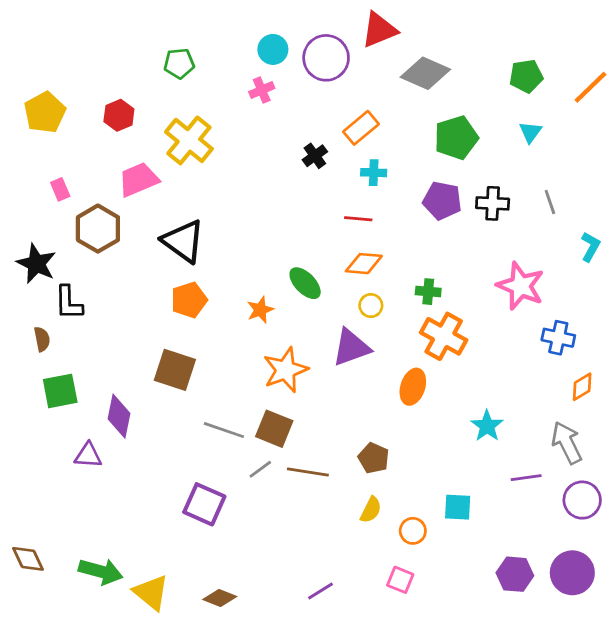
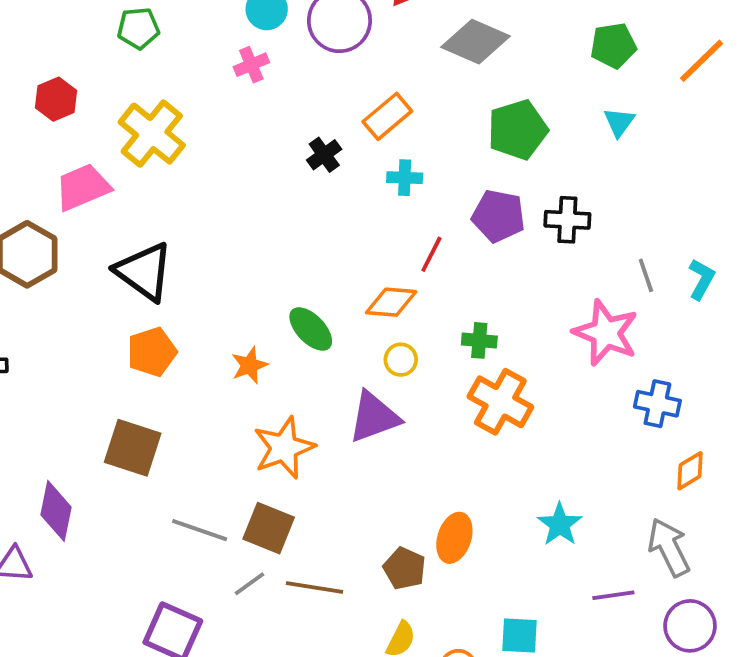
gray line: (550, 202) -> (646, 275), moved
red line: (358, 219) -> (431, 254), moved, turned -68
orange ellipse: (413, 387) -> (454, 538), moved

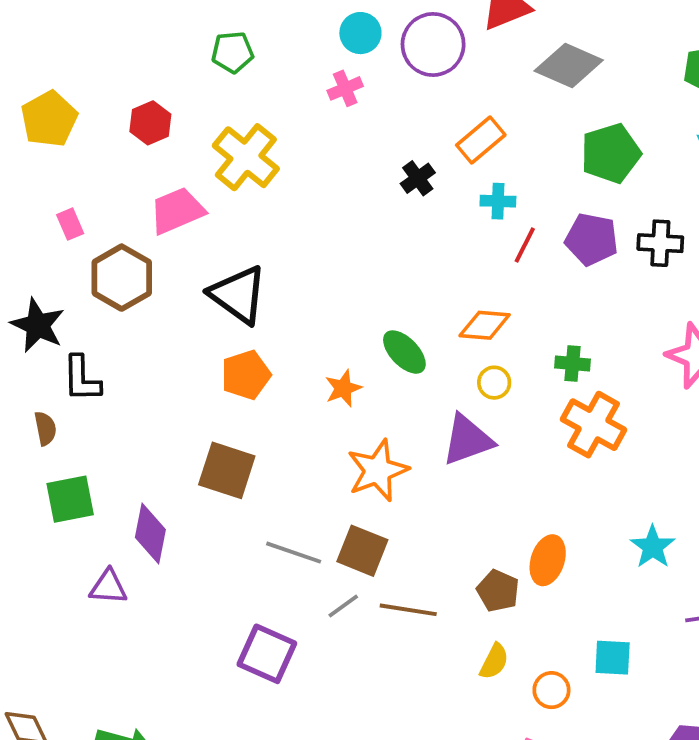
red line: (431, 254) -> (525, 245), moved

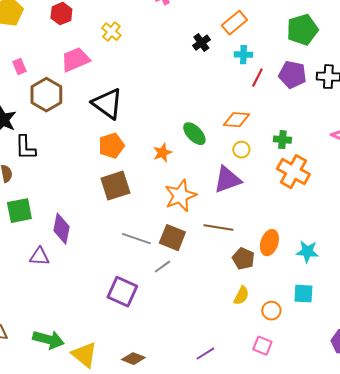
yellow cross: (246, 157) -> (111, 32), size x0.6
brown square: (227, 470) -> (115, 186), moved, turned -36
cyan star: (653, 547) -> (307, 252), moved, turned -30
brown line: (408, 610) -> (218, 228), moved

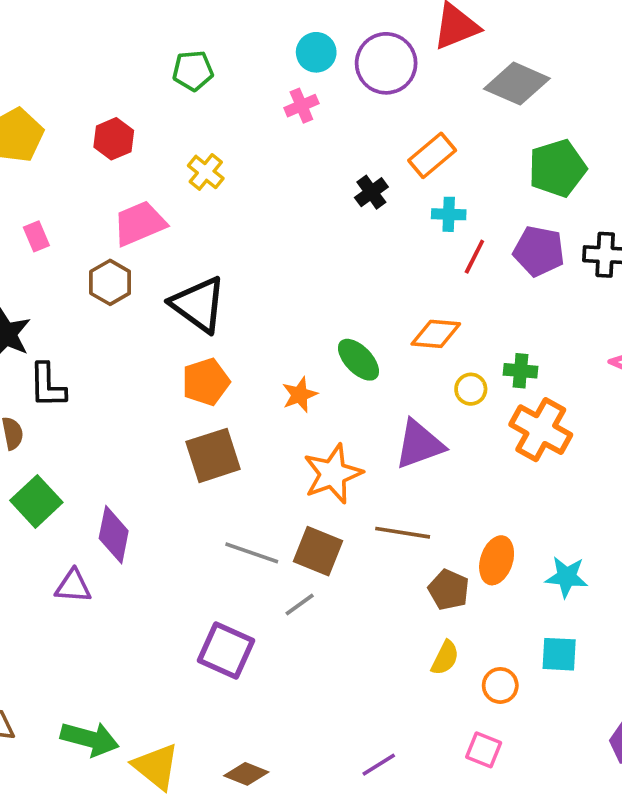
brown hexagon: (46, 95) -> (110, 282), moved, size x0.7
yellow circle: (241, 150) -> (471, 389), moved
green square: (19, 211) -> (36, 501), turned -32

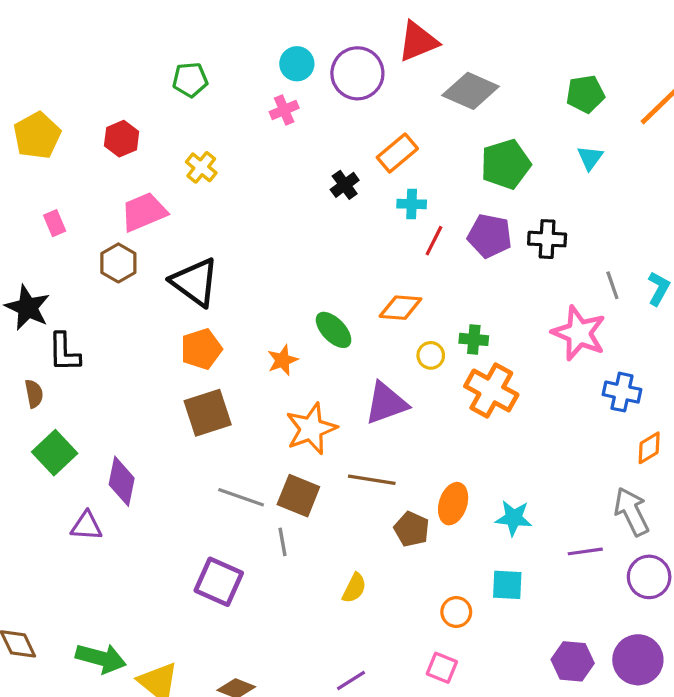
gray line: (300, 605) -> (283, 542), turned -64
yellow semicircle: (445, 658) -> (354, 588), moved

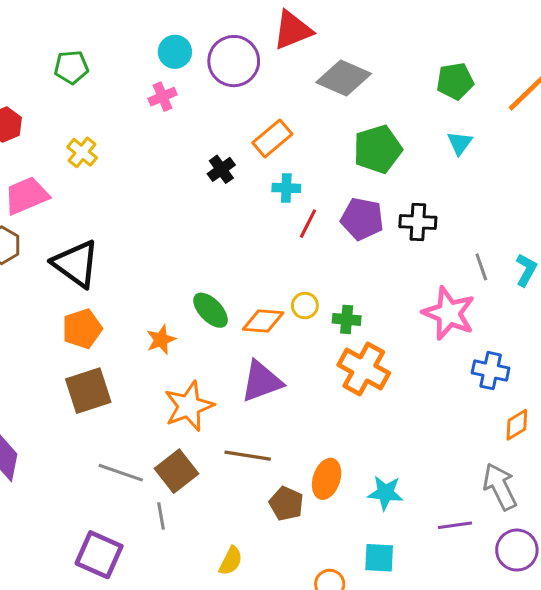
orange diamond: (400, 308) -> (263, 321), moved
yellow circle: (431, 355) -> (305, 306), moved
brown square: (298, 496) -> (176, 471), turned 30

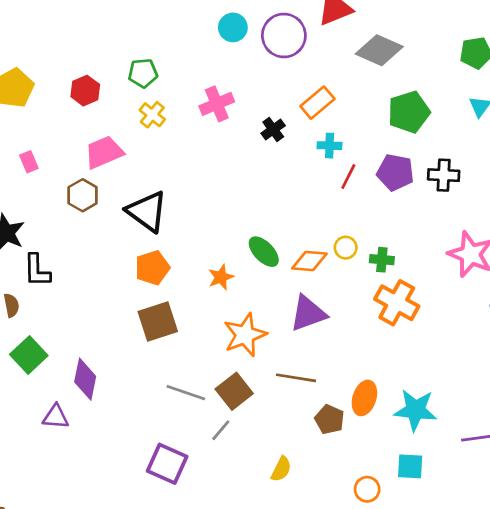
green pentagon: (71, 67) -> (143, 73), moved
pink cross: (163, 97) -> (217, 104), moved, size x1.4
cyan star: (385, 493) -> (415, 410), size x1.4
gray line: (161, 516) -> (221, 430), turned 50

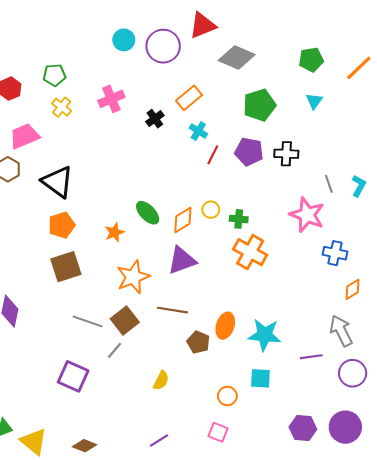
cyan cross: (330, 146) -> (198, 131), turned 30
orange diamond: (309, 261) -> (183, 220), turned -36

